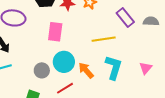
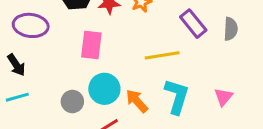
gray semicircle: (151, 21) -> (231, 29), turned 91

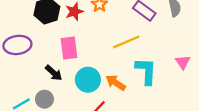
black arrow: (16, 65) -> (54, 73), moved
gray circle: (72, 102) -> (44, 99), moved

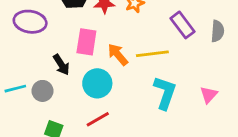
orange arrow: (116, 83) -> (118, 55), moved

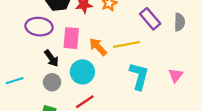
purple ellipse: (30, 22) -> (39, 27), moved
gray circle: (42, 91) -> (52, 82), moved

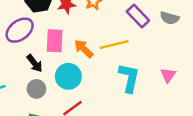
gray semicircle: (180, 22) -> (170, 18), turned 108
purple ellipse: (39, 27) -> (20, 30), turned -40

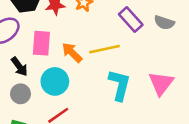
pink triangle: (168, 75) -> (161, 83), size x1.5

